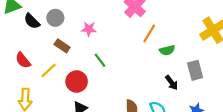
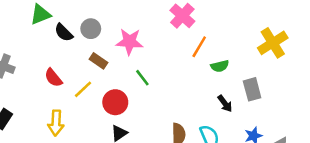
pink star: (89, 29) -> (129, 42), size x1.5

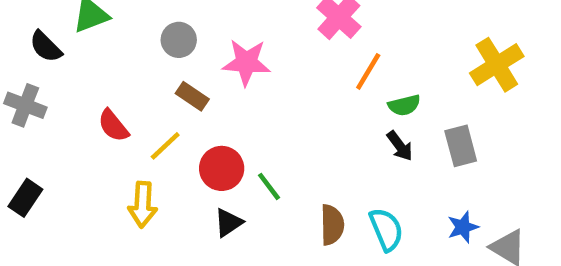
black semicircle: (64, 33) -> (46, 47), moved
green line: (142, 78) -> (269, 186), moved
black arrow: (225, 104) -> (400, 146), moved
yellow arrow: (56, 123) -> (143, 205), moved

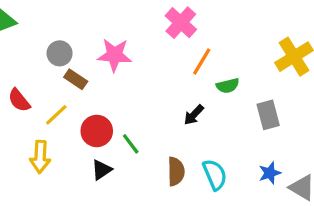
gray circle: (179, 40) -> (60, 53), moved
black arrow: (400, 146) -> (194, 115), moved, turned 80

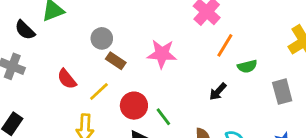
pink star: (115, 55) -> (162, 54), moved

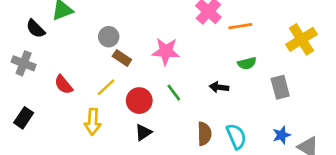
orange line: (225, 45) -> (240, 26), moved, turned 50
red semicircle: (67, 79) -> (63, 85), moved
black arrow: (218, 92) -> (219, 87), turned 54
green line: (163, 117) -> (174, 93), moved

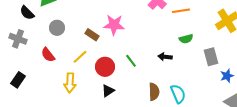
gray circle: (109, 37) -> (57, 28), moved
pink star: (166, 51) -> (114, 25), moved
blue star: (281, 135) -> (227, 76), moved

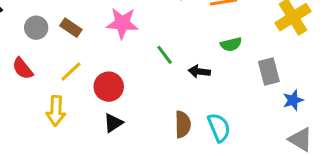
brown rectangle: (92, 35) -> (71, 28), moved
green line: (131, 61) -> (165, 55), moved

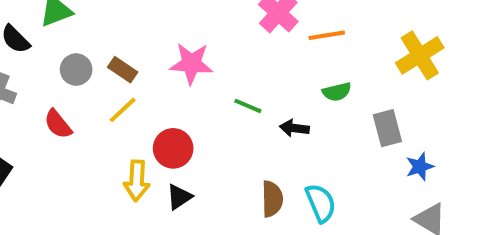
green line: (165, 55) -> (248, 106), turned -30
yellow line: (71, 72) -> (123, 110), moved
yellow arrow: (56, 111) -> (137, 181), moved

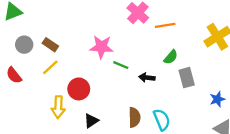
pink star: (191, 63) -> (101, 47), moved
green semicircle: (337, 92) -> (171, 57), turned -35
gray rectangle: (387, 128) -> (187, 78), moved
black triangle: (179, 197) -> (91, 121), moved

